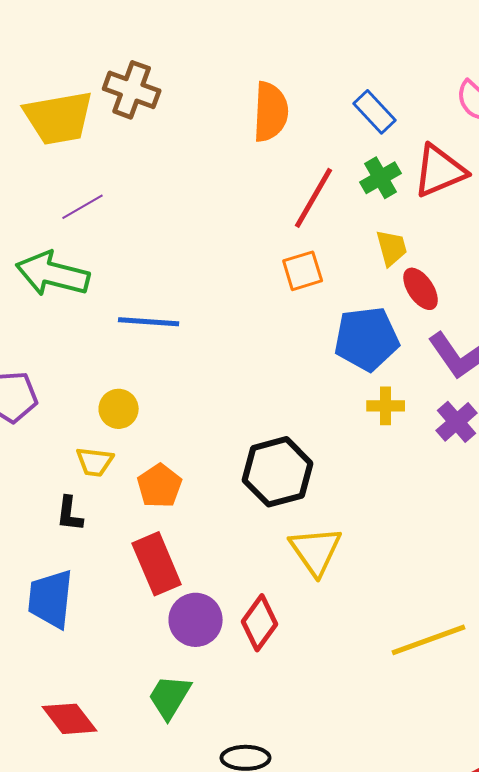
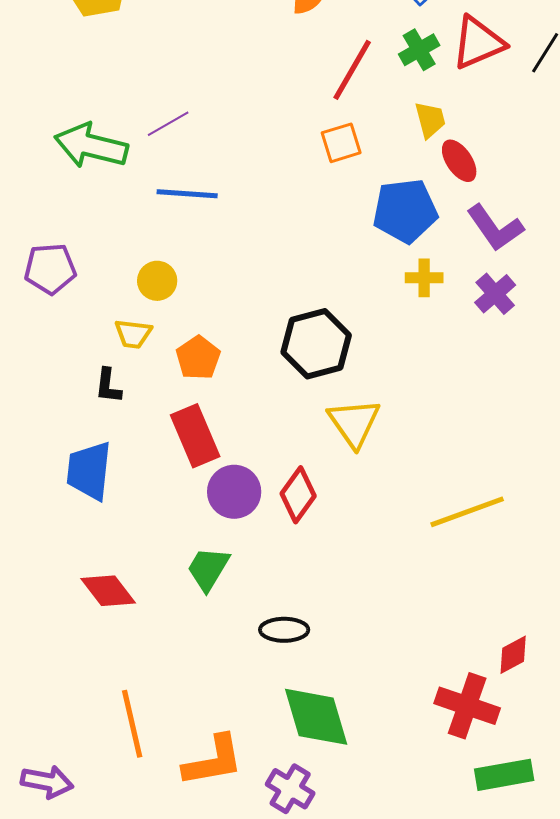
purple line: (83, 207) -> (168, 124), moved

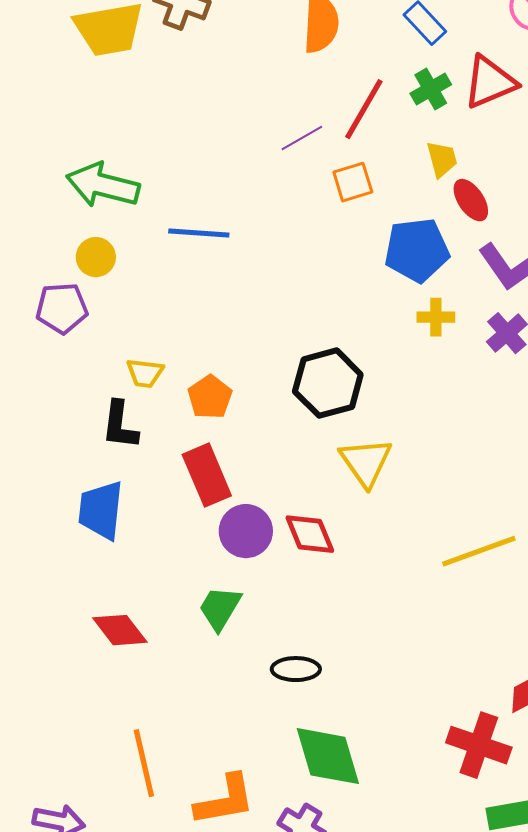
purple line: (168, 124) -> (302, 138), moved
yellow circle: (157, 281) -> (96, 257), moved
black L-shape: (108, 386) -> (120, 425), size x1.4
red diamond: (298, 495) -> (310, 534), turned -58

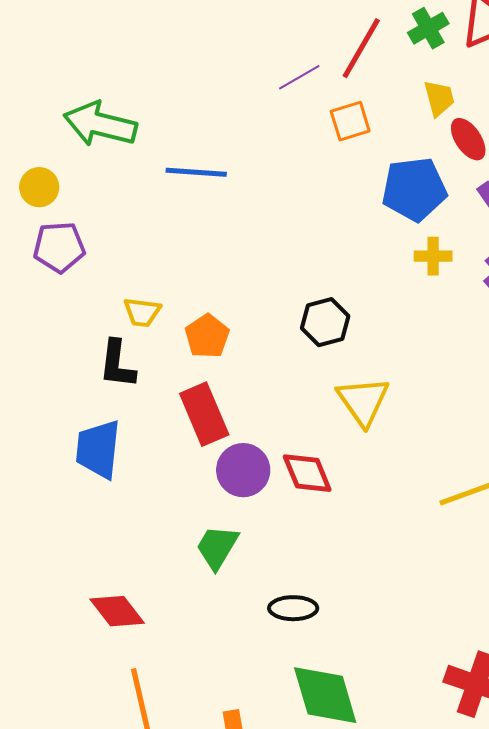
yellow circle: (96, 257) -> (39, 187), moved
black hexagon: (328, 383) -> (325, 322), size x0.7
red diamond: (120, 630) -> (117, 611), moved

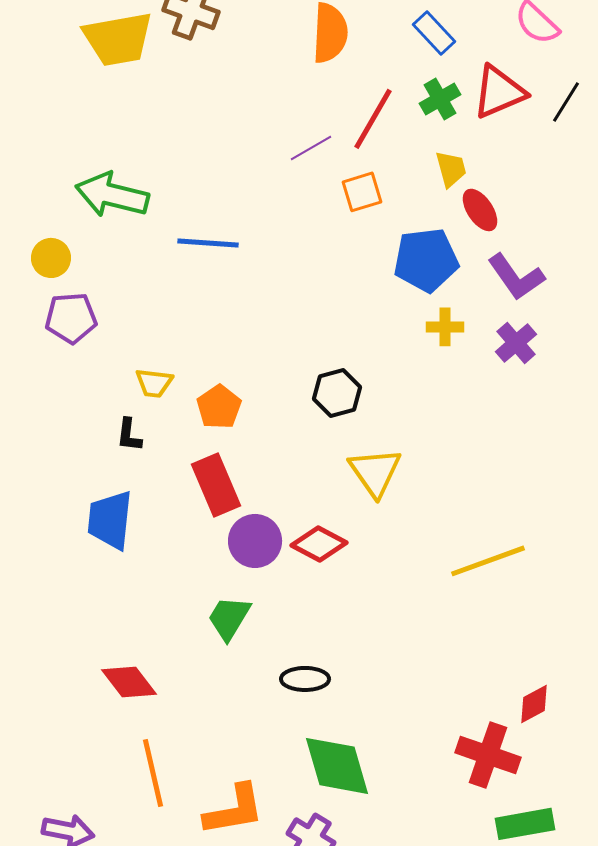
black L-shape: (117, 364) -> (129, 435), size x0.7
red diamond: (307, 473) -> (319, 544), turned -40

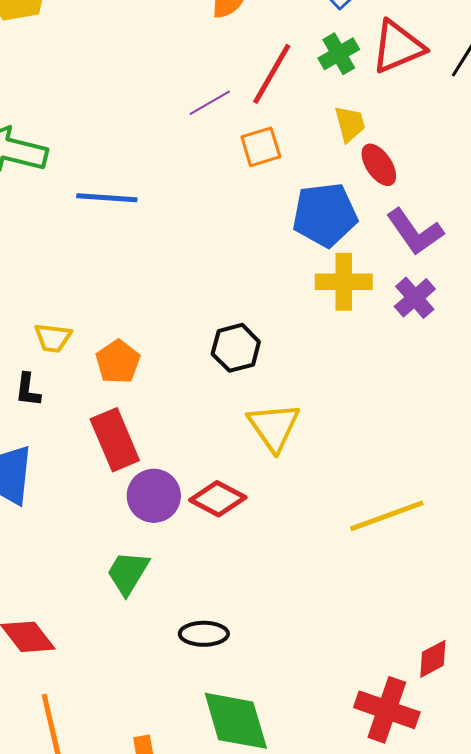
yellow cross: (445, 327) -> (344, 282), size x1.5

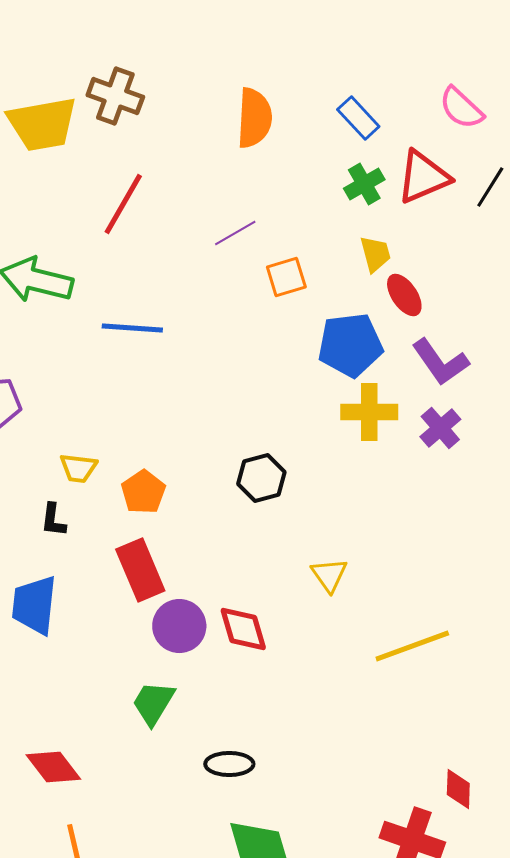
red line: (272, 74) -> (123, 204), moved
yellow triangle: (274, 427) -> (329, 575), moved, size x0.7
red diamond: (218, 499) -> (243, 629), turned 46
red diamond: (433, 659) -> (458, 789), turned -60

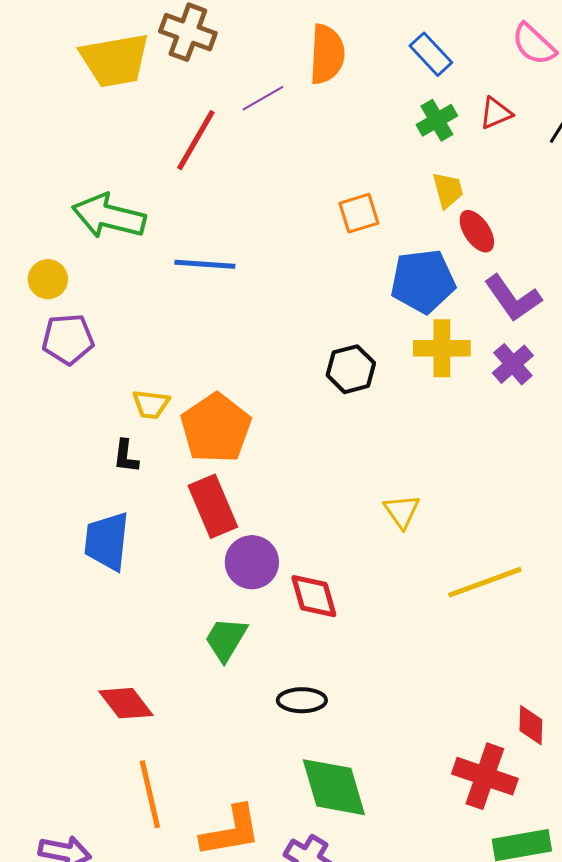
red triangle: (423, 177) -> (496, 113), size x0.6
purple line: (235, 233) -> (263, 98), moved
black hexagon: (261, 478) -> (351, 369), moved
orange pentagon: (143, 492) -> (216, 428), size x1.6
red diamond: (243, 629) -> (314, 596), moved

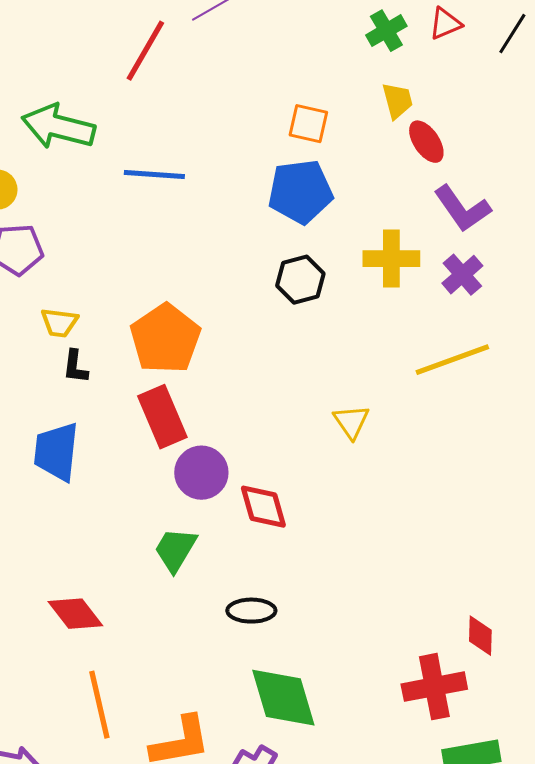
orange square: (359, 213) -> (308, 124), turned 30
blue pentagon: (423, 281) -> (300, 192), moved
yellow trapezoid: (151, 404) -> (59, 323), moved
yellow line: (485, 582) -> (452, 360), moved
red cross: (485, 776) -> (434, 687), turned -30

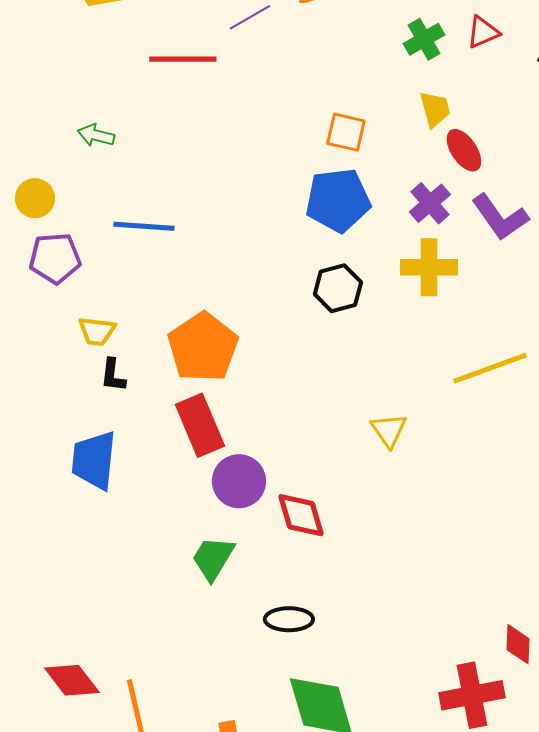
red line: (145, 51) -> (183, 59), turned 60
green arrow: (58, 127) -> (96, 135), size x0.5
blue line: (154, 175) -> (144, 226), moved
purple cross: (462, 275) -> (430, 203), moved
red diamond: (75, 614) -> (72, 680), moved

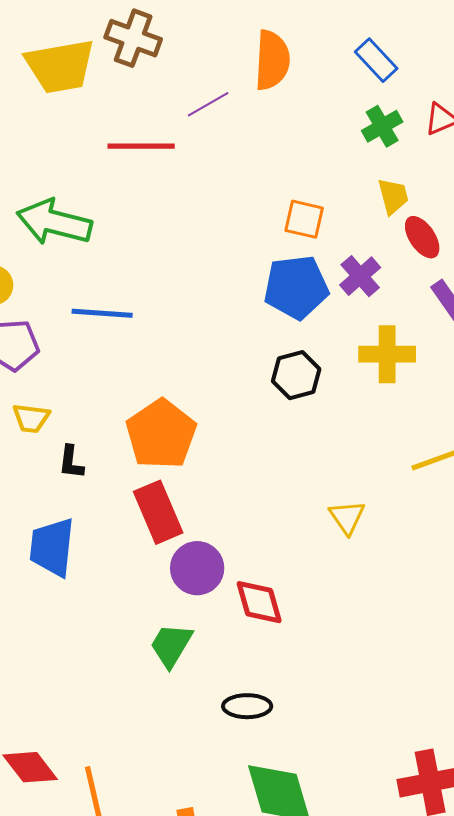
green arrow: (96, 135) -> (54, 222), size x2.0
purple cross: (430, 203) -> (360, 276), moved
yellow trapezoid: (97, 331) -> (31, 418), moved

